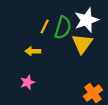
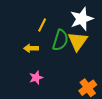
green semicircle: (63, 28) -> (60, 40), moved
pink star: (27, 82) -> (36, 78), moved

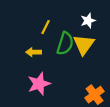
white star: (82, 19) -> (88, 21), size x0.6
pink star: (36, 78) -> (39, 84), size x1.5

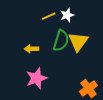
white star: (88, 21) -> (67, 15), moved
yellow line: (46, 27) -> (49, 16), moved, turned 40

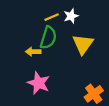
green semicircle: (61, 41) -> (48, 38), moved
pink star: (37, 78) -> (39, 83), turned -30

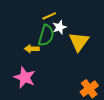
white star: (71, 16) -> (59, 27), moved
pink star: (39, 83) -> (25, 77), moved

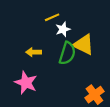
green semicircle: (46, 35) -> (67, 53), moved
yellow triangle: (79, 42) -> (84, 45), turned -40

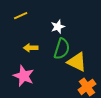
yellow line: (52, 17) -> (21, 16), moved
yellow triangle: (84, 45) -> (77, 62), moved

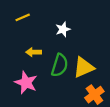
green semicircle: (62, 49) -> (60, 65), moved
yellow triangle: (77, 62) -> (84, 67), turned -50

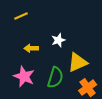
white star: (63, 29) -> (58, 40), moved
green semicircle: (60, 65) -> (55, 78), moved

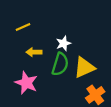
yellow line: (21, 16) -> (23, 27), moved
green semicircle: (55, 78) -> (60, 64), moved

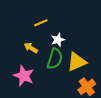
yellow line: (23, 27) -> (41, 23), moved
yellow arrow: (34, 52) -> (31, 48), turned 32

